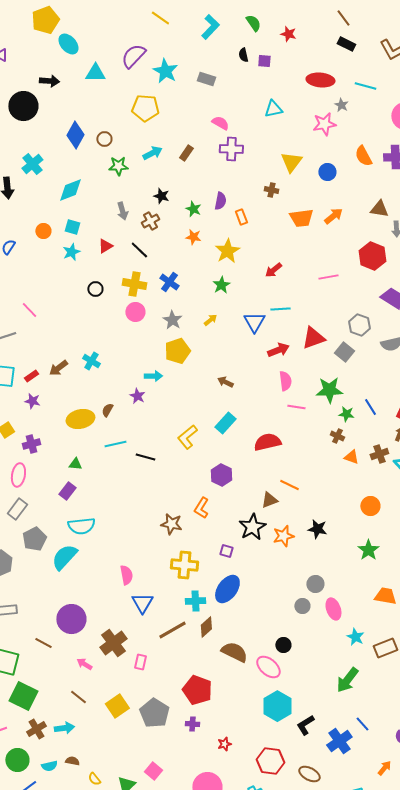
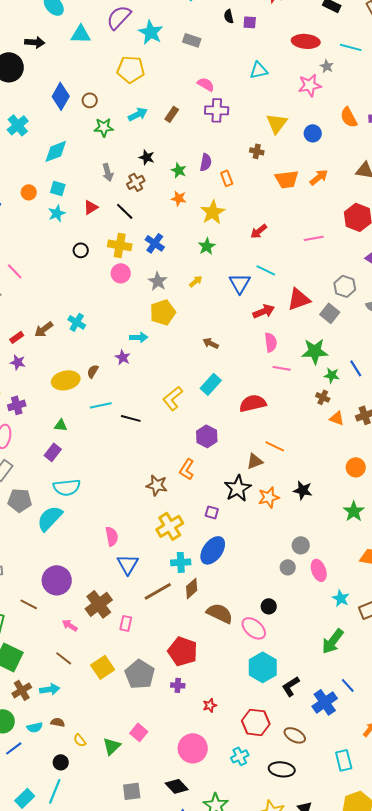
cyan line: (280, 309) -> (266, 270), turned 30
gray pentagon: (34, 539) -> (20, 500), turned 30
yellow cross: (184, 565) -> (170, 526), turned -36

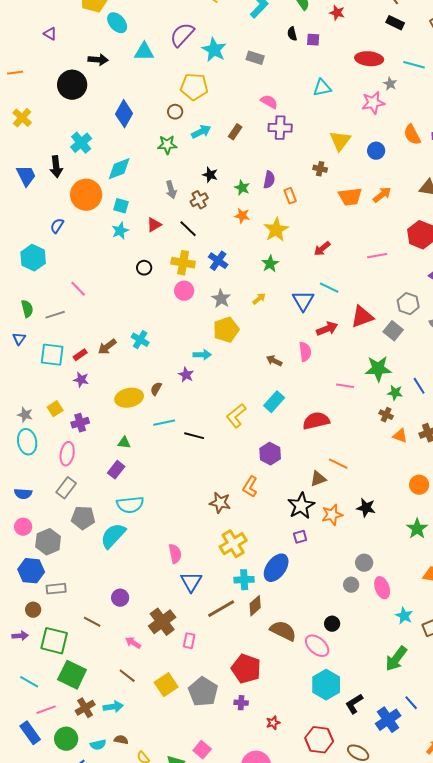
brown circle: (90, 100) -> (175, 112), moved
orange circle: (29, 192) -> (86, 195), moved, size x2.0
pink semicircle: (271, 342) -> (305, 352), moved
purple square: (212, 512) -> (300, 537), moved, turned -32
purple circle: (57, 580) -> (120, 598), size x0.6

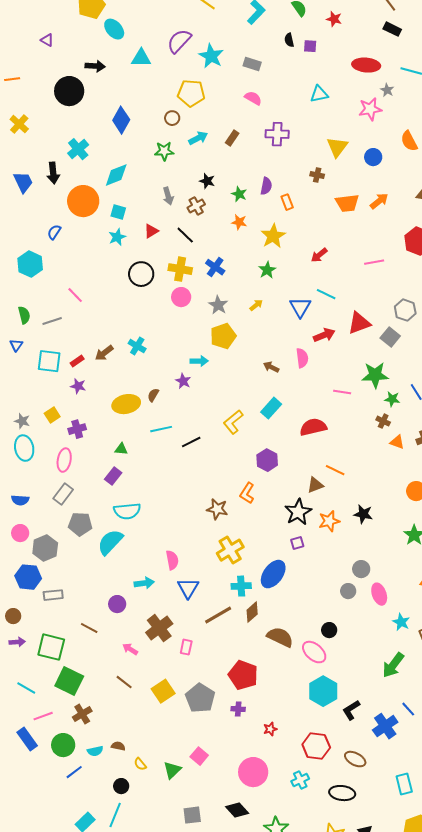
pink semicircle: (269, 102) -> (253, 98), moved
black circle: (144, 268) -> (141, 274), size x1.6
black line: (194, 436) -> (191, 442), turned -42
brown circle: (33, 610) -> (13, 616), moved
cyan arrow: (113, 707) -> (144, 583), moved

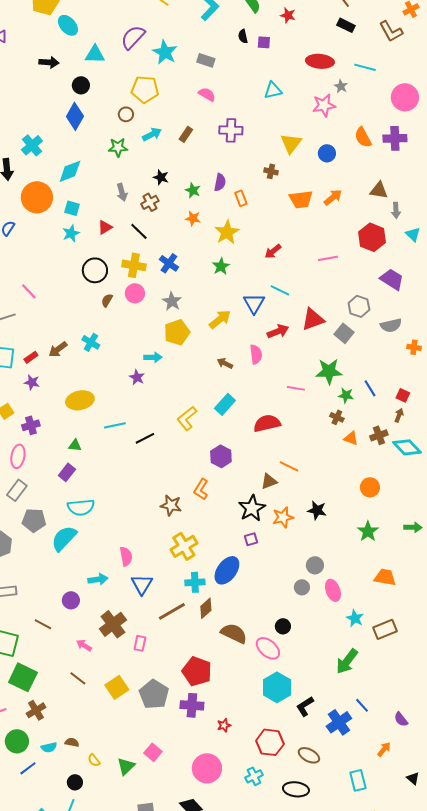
black circle: (69, 91) -> (81, 85), moved, size x0.6
yellow arrow: (256, 305) -> (220, 319), moved, size x1.6
brown semicircle: (153, 395) -> (107, 300), moved
purple cross: (238, 709) -> (192, 705), size x1.6

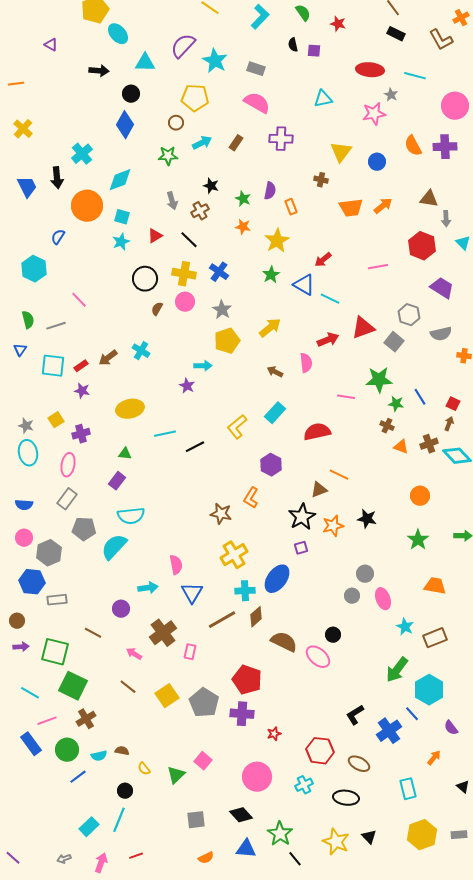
pink semicircle: (207, 94) -> (257, 103), size x1.5
blue triangle: (254, 303) -> (304, 285), moved, turned -30
cyan hexagon: (277, 687) -> (429, 690), moved

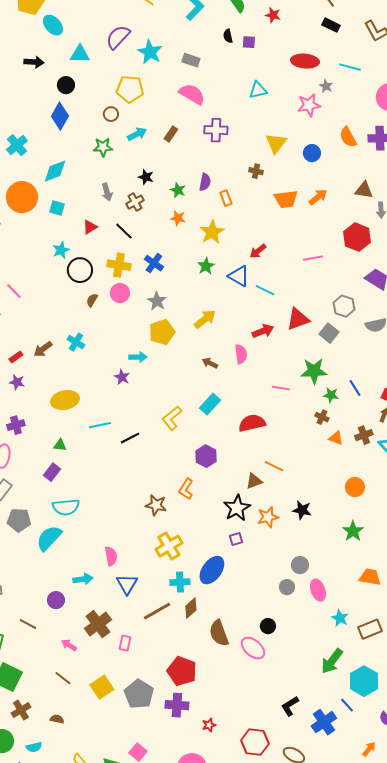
cyan star: (121, 242) -> (61, 250), moved
brown semicircle: (284, 642) -> (219, 633), turned -136
brown semicircle: (122, 751) -> (57, 719), moved

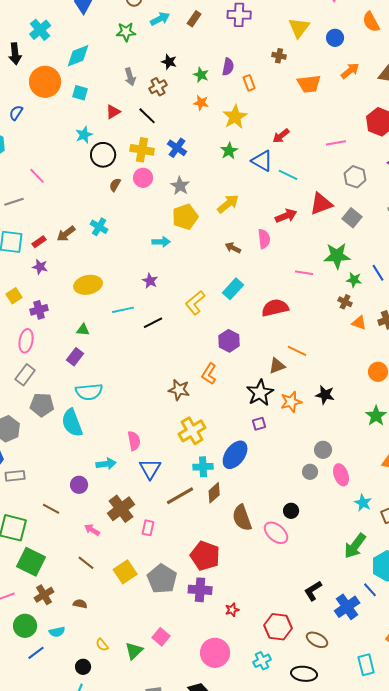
orange arrow: (318, 197) -> (350, 71), moved
gray hexagon: (344, 306) -> (355, 177), moved
purple star: (122, 377) -> (150, 281), moved
cyan semicircle: (49, 538) -> (72, 423), turned -64

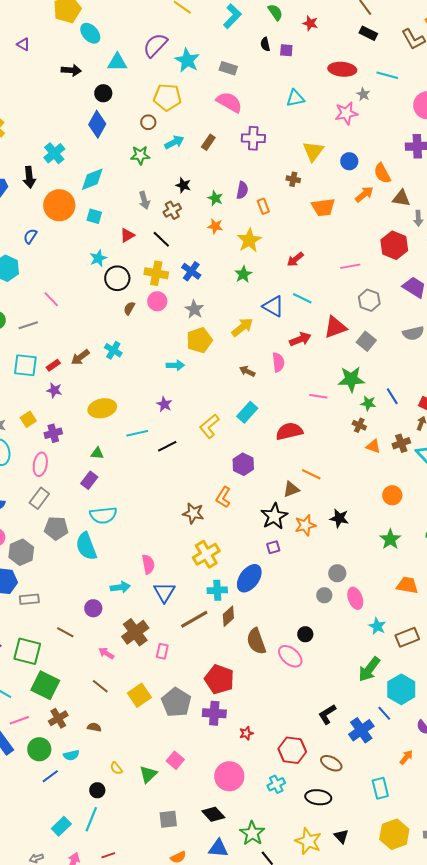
orange semicircle: (371, 22) -> (382, 173), moved
blue triangle: (262, 161) -> (273, 306), moved

